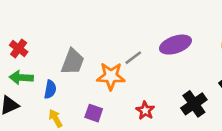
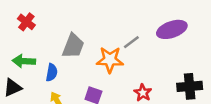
red cross: (19, 49) -> (26, 22), moved
black cross: (194, 104) -> (190, 86), turned 30

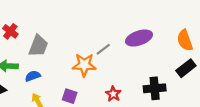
gray trapezoid: (73, 46) -> (38, 46), moved
blue semicircle: (52, 72) -> (33, 76), turned -120

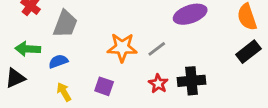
gray line: (103, 49) -> (157, 49), moved
black cross: (155, 88) -> (192, 81), moved

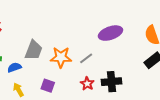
gray trapezoid: (65, 24) -> (34, 50), moved

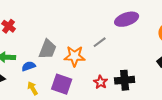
purple ellipse: (110, 33) -> (127, 19), moved
gray line: (86, 58) -> (100, 42), moved
purple square: (48, 86) -> (62, 84), size x1.5

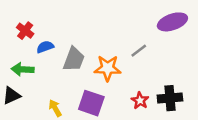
blue semicircle: (29, 66) -> (45, 47), moved

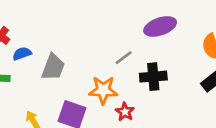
orange star: (108, 68) -> (103, 90), moved
black cross: (170, 98) -> (153, 77), moved

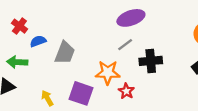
purple ellipse: (160, 26) -> (131, 18), moved

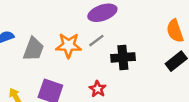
orange star: (108, 73) -> (69, 45), moved

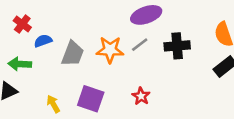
black cross: (123, 57) -> (177, 46), moved

